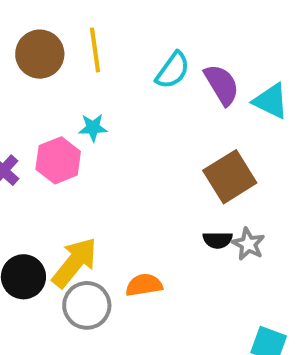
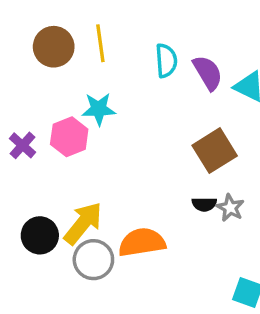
cyan semicircle: (173, 70) -> (166, 61), turned -40
cyan star: (93, 128) -> (99, 109), size x1.4
orange semicircle: (144, 285) -> (142, 242), size x1.5

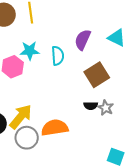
cyan semicircle: (166, 61) -> (58, 56), moved
purple semicircle: (208, 73) -> (83, 40), moved, turned -125

